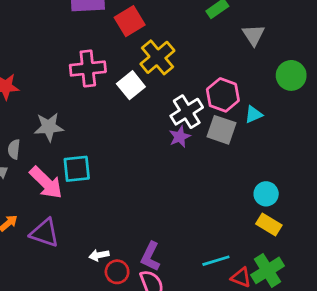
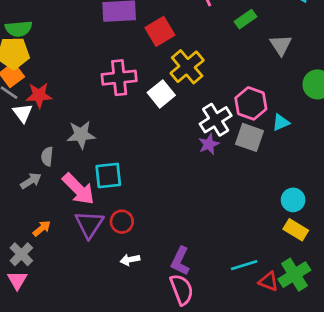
purple triangle: (45, 233) -> (89, 224), moved, turned 44
red circle: (117, 272) -> (122, 222), moved

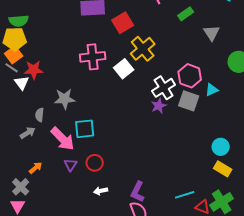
purple triangle: (89, 224) -> (71, 165), size x0.6

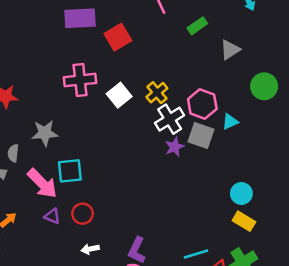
gray triangle: (212, 33) -> (230, 50), turned 30
yellow cross: (143, 49) -> (157, 93), moved, size x0.7
purple star: (159, 106) -> (175, 147), moved
purple triangle: (71, 165) -> (52, 216), turned -40

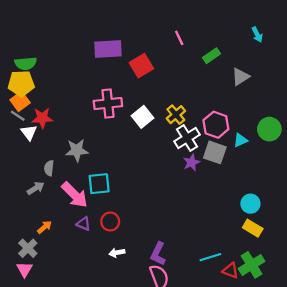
green circle: (264, 86) -> (269, 129), moved

